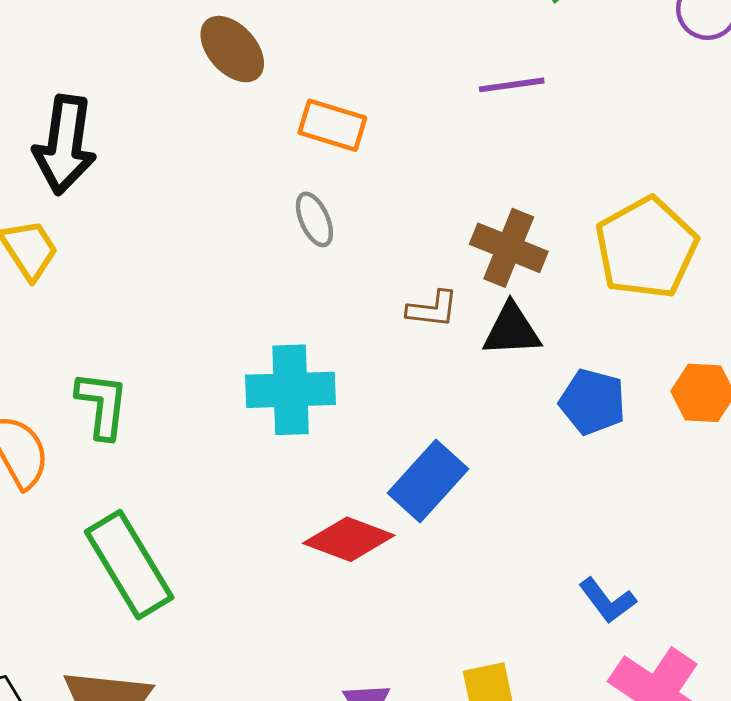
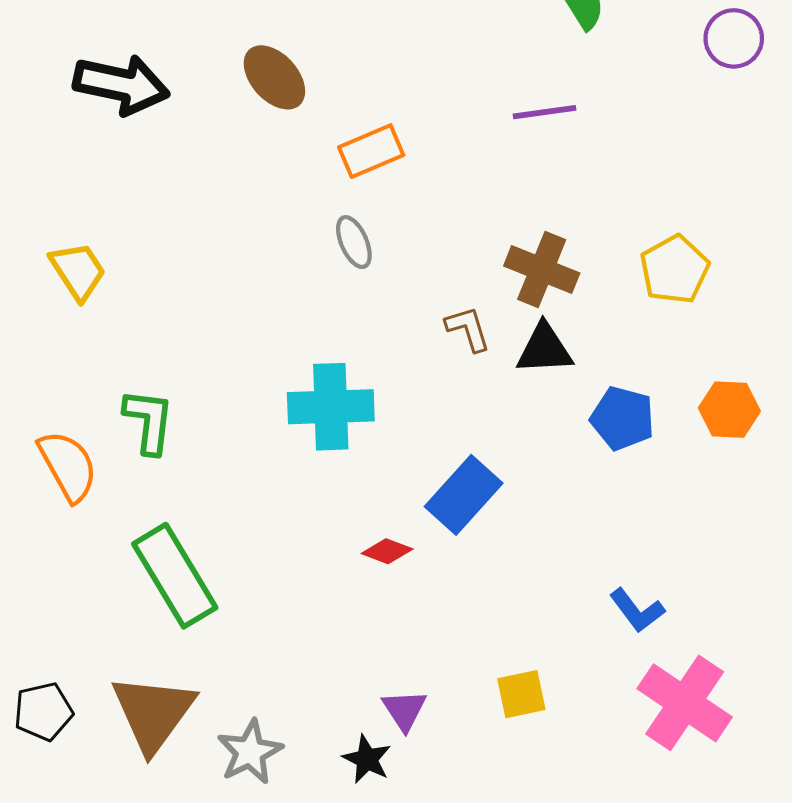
orange rectangle: (332, 125) -> (371, 151), turned -40
black arrow: (65, 145) -> (121, 85), moved, turned -86
yellow pentagon: (646, 248) -> (675, 270), size x0.7
brown L-shape: (433, 309) -> (468, 329), turned -114
red diamond: (349, 539) -> (387, 551), size x0.6

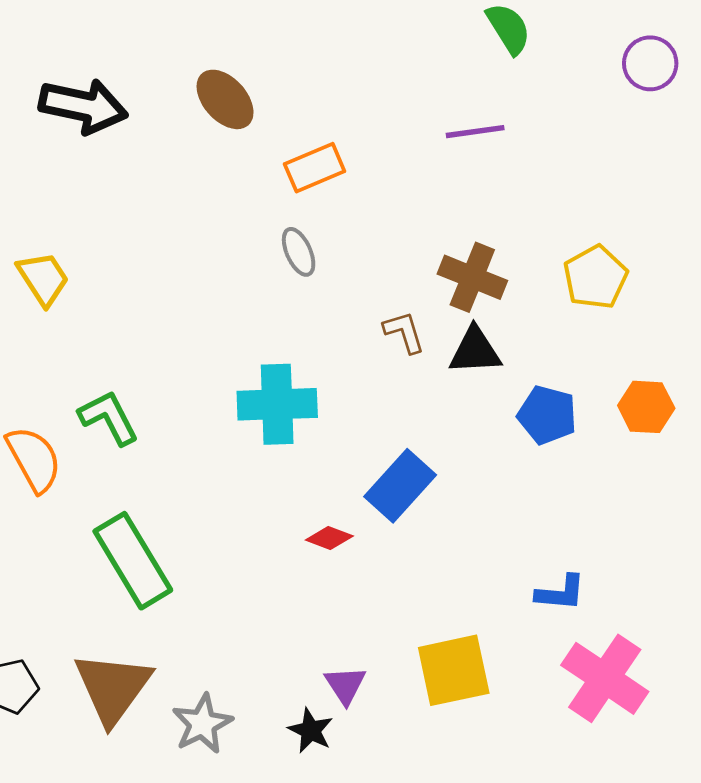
green L-shape: (149, 421) -> (109, 418), turned -34
blue L-shape: (637, 610) -> (561, 593), turned -48
yellow square: (521, 694) -> (454, 670), size x1.6

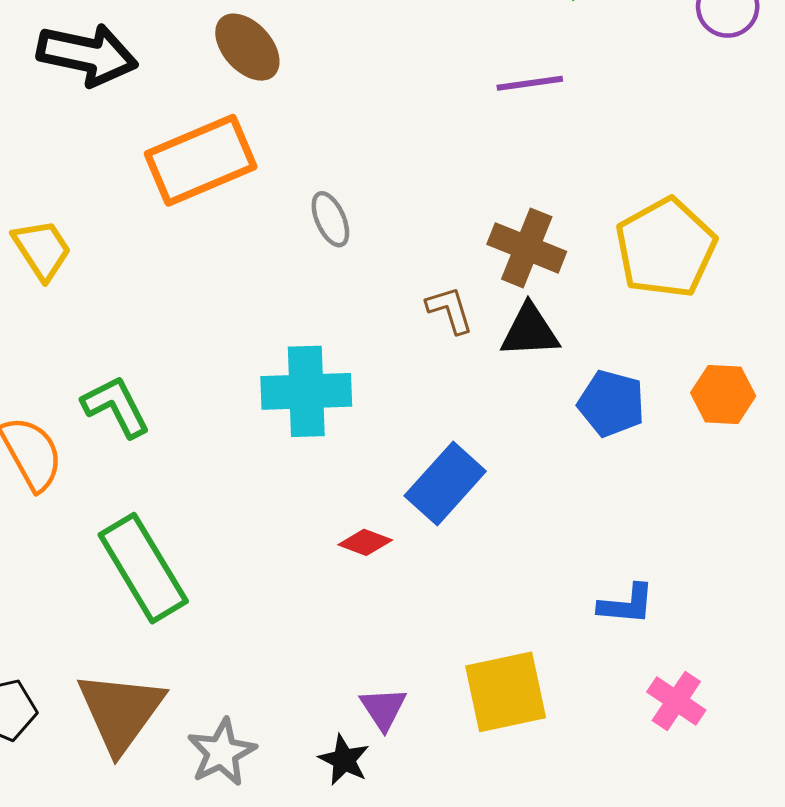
orange rectangle: (315, 168) -> (201, 160), moved, size x1.6
yellow pentagon: (595, 277) -> (666, 248), size x1.4
pink cross: (605, 678) -> (676, 701), size x0.6

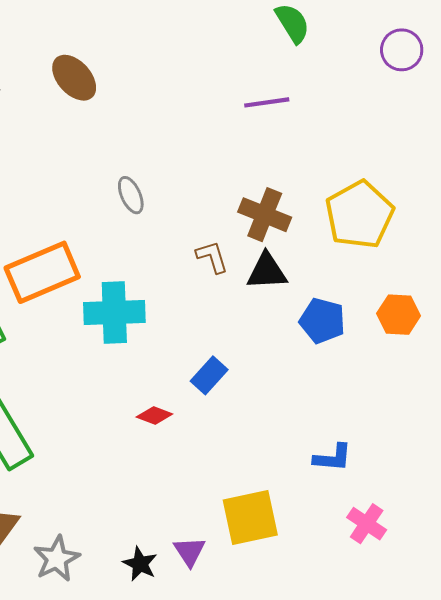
orange rectangle: (201, 160) -> (42, 272), moved
blue rectangle: (445, 484) -> (209, 375), size x0.7
purple triangle: (383, 709) -> (189, 551), moved

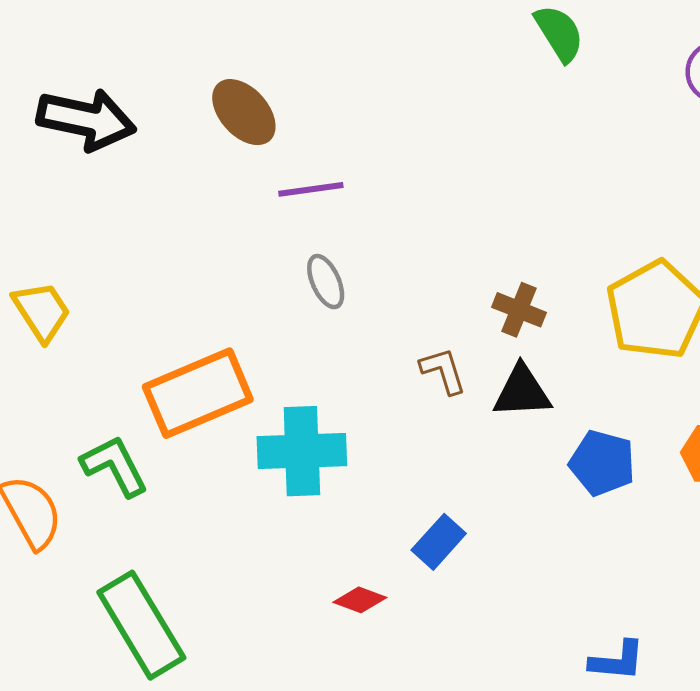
purple line: (267, 102) -> (311, 189), moved
brown cross: (265, 215) -> (519, 310), size x0.7

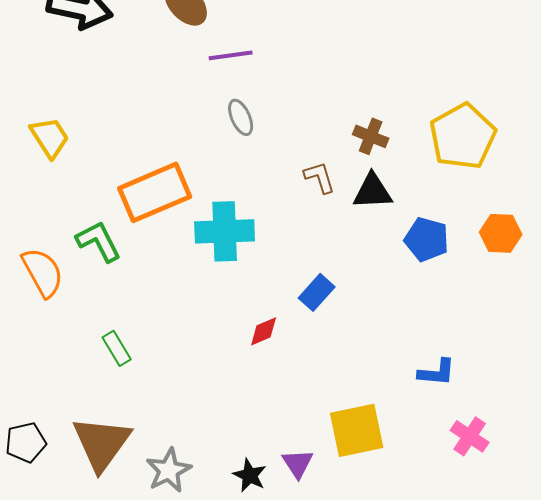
red diamond: (360, 600) -> (264, 331), turned -44
green rectangle: (141, 625) -> (117, 348), size x0.5

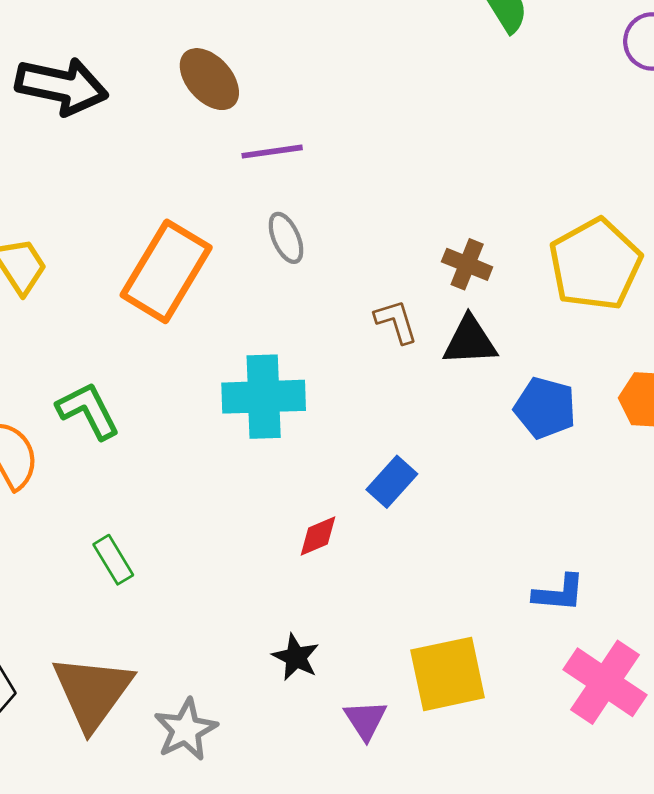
orange rectangle: (155, 192) -> (166, 271), moved, turned -36
pink cross: (470, 436) -> (605, 682), size x1.5
black star: (250, 475) -> (296, 657), moved

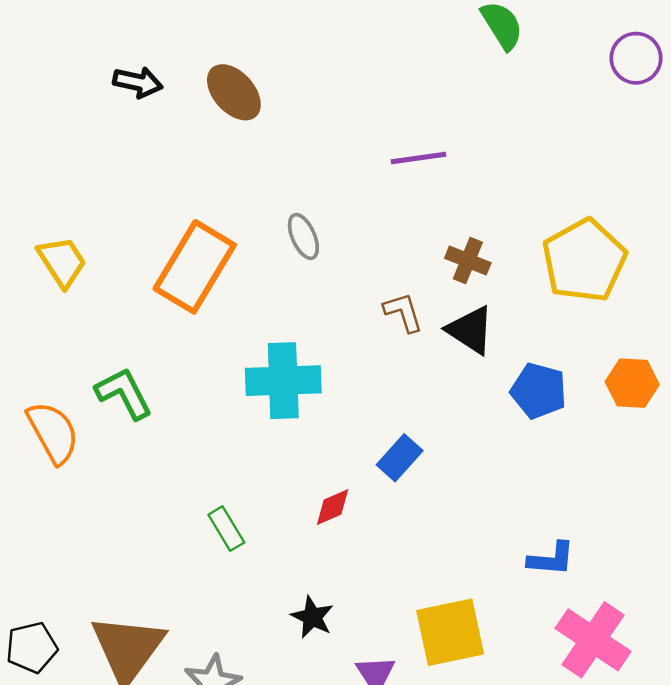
black arrow: (62, 86) -> (138, 82), moved, size x0.6
purple line: (272, 152) -> (419, 158), moved
black triangle: (470, 341) -> (470, 330), turned 36
green rectangle: (113, 560) -> (226, 529), moved

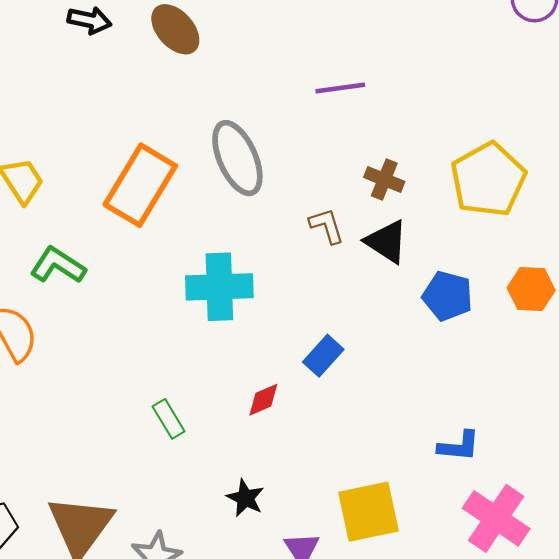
gray ellipse: (303, 236) -> (237, 158), size x1.8
green L-shape: (124, 393) -> (58, 265), moved, turned -30

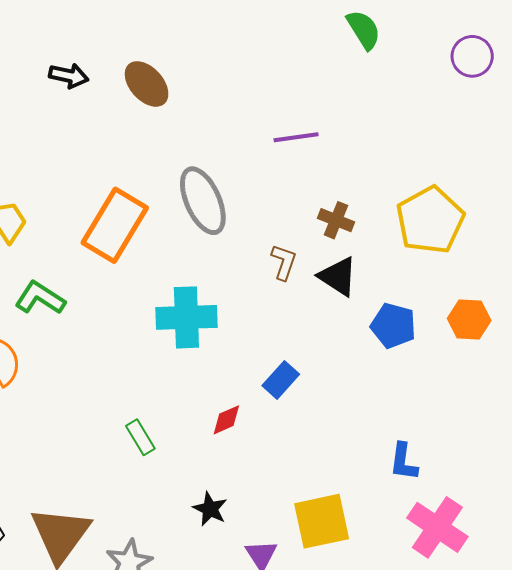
brown L-shape: (327, 226) -> (284, 262), turned 36
blue L-shape: (459, 446) -> (404, 462), turned 93

